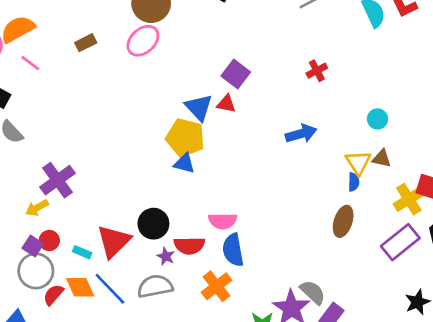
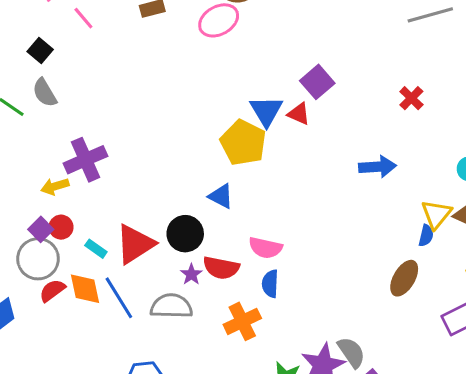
red cross: (317, 71) -> (411, 98), turned -30
blue triangle: (184, 163) -> (221, 196), moved
blue semicircle: (233, 250) -> (270, 284), size x0.7

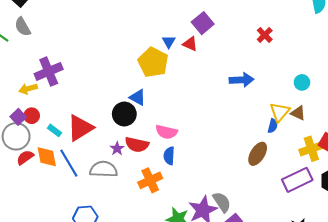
blue triangle: (266, 111) -> (169, 42), size x0.6
black circle: (185, 234) -> (124, 114), moved

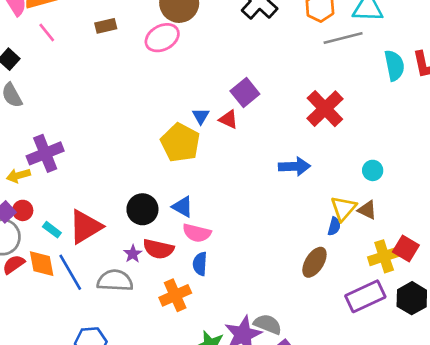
red cross: (265, 35) -> (325, 109), size x1.8
blue triangle: (138, 97) -> (183, 207), moved
gray semicircle: (222, 202) -> (268, 324), turned -35

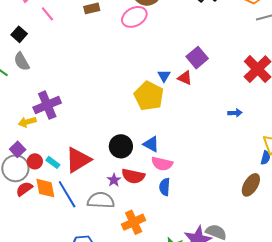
blue arrow: (294, 166) -> (235, 113), size x0.6
red circle: (23, 210) -> (35, 161), moved
orange cross: (175, 295) -> (134, 222), moved

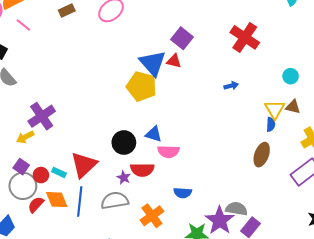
blue triangle: (164, 76) -> (153, 63), size x2.0
blue semicircle: (165, 187) -> (183, 193), moved, turned -78
blue line: (67, 194) -> (80, 201), turned 48

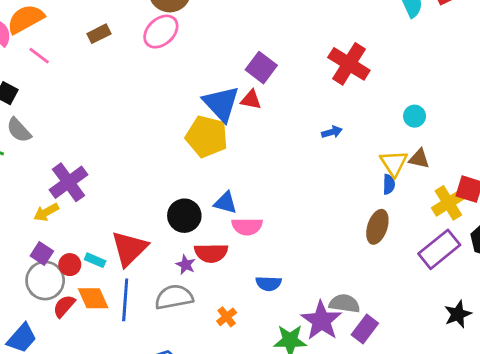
orange cross: (152, 216) -> (227, 317), size x0.6

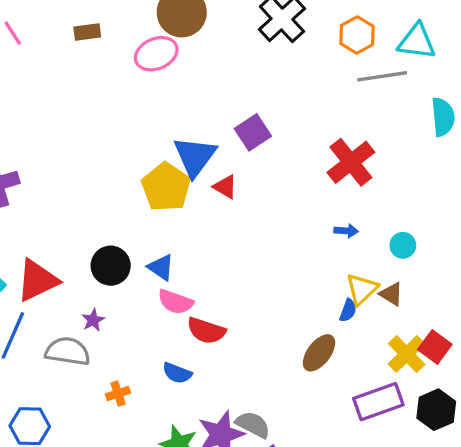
red triangle: (251, 100) -> (225, 187), moved
blue arrow: (332, 132) -> (346, 231), moved
yellow cross: (448, 203) -> (407, 354), turned -32
red semicircle: (211, 253) -> (206, 331), moved

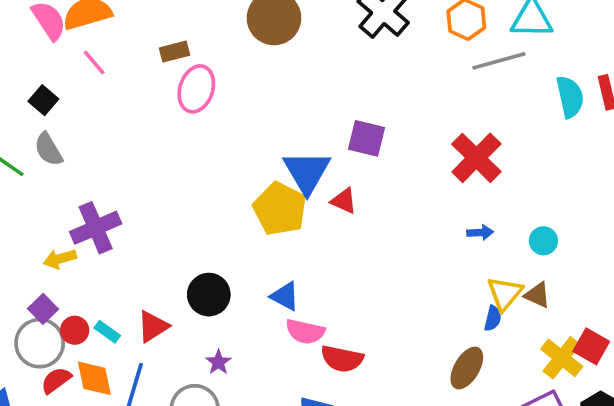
pink ellipse: (156, 54) -> (196, 89), moved, turned -42
purple square: (253, 132) -> (367, 138), turned -36
black circle: (111, 266) -> (209, 295), moved
red triangle: (37, 280) -> (153, 327), size x0.7

